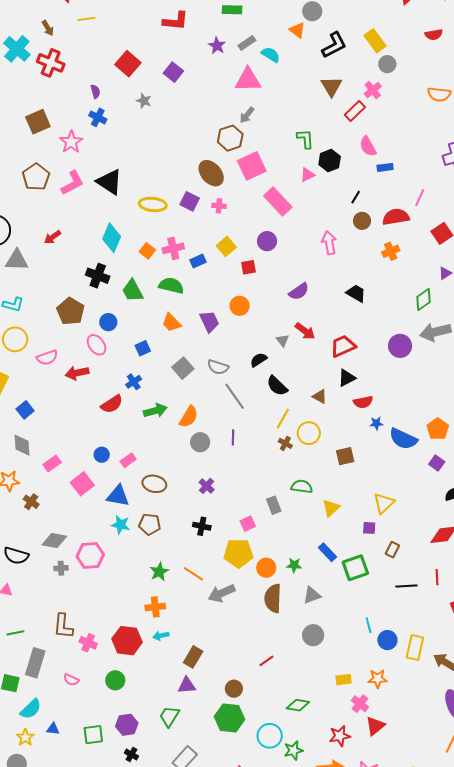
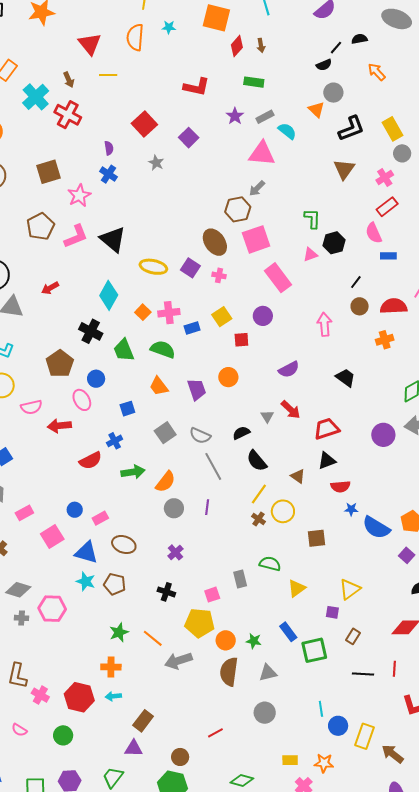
red rectangle: (355, 111) -> (387, 207), moved

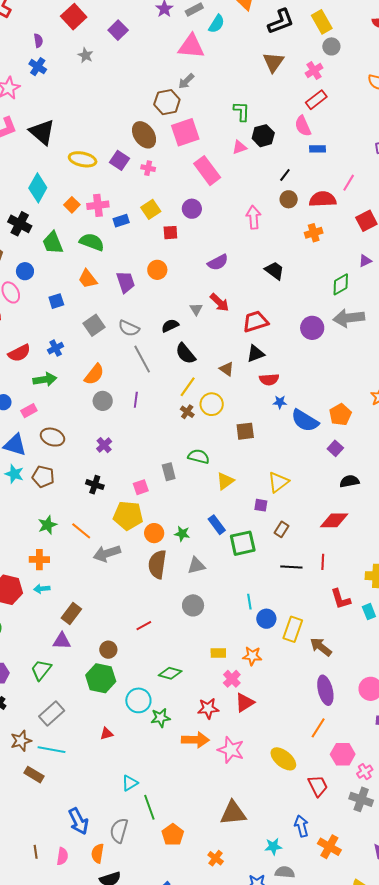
cyan semicircle: (287, 131) -> (217, 24), turned 84
blue cross: (115, 441) -> (56, 348), moved
green arrow: (133, 472) -> (45, 380), moved

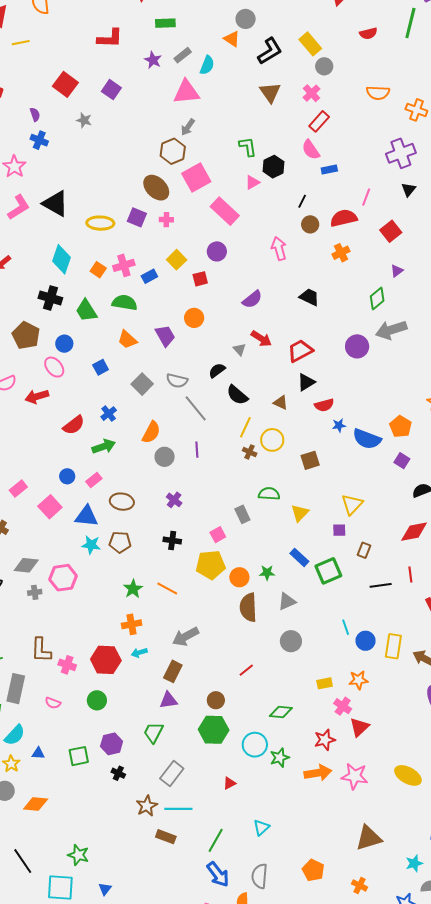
gray arrow: (107, 553) -> (186, 637), moved
green line: (149, 807) -> (216, 840), moved, turned 60

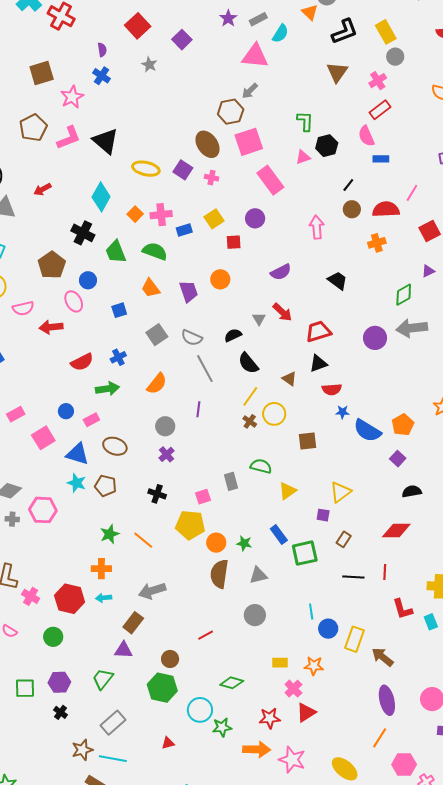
gray circle: (165, 457) -> (165, 426), moved

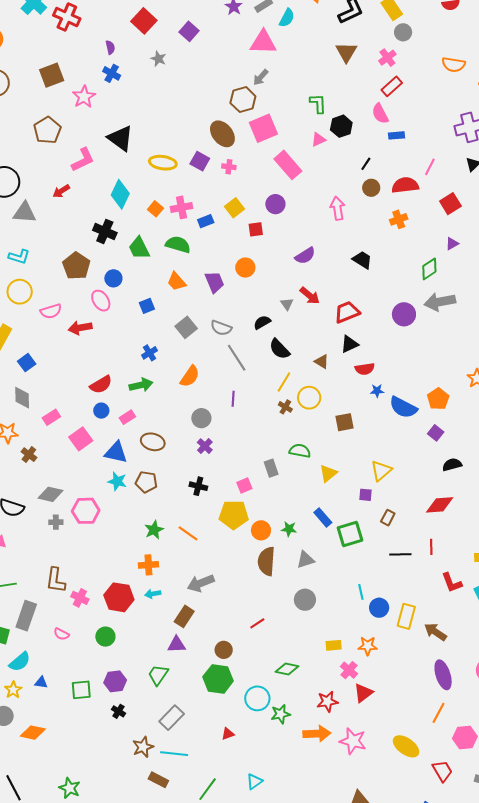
pink L-shape: (69, 138) -> (83, 160), moved
red semicircle: (82, 362) -> (101, 385), moved

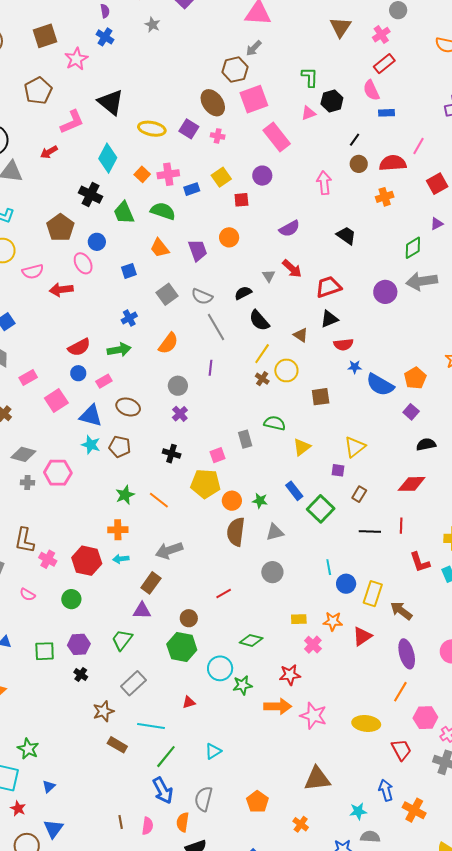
green square: (350, 534) -> (321, 509), turned -32
red triangle: (363, 693) -> (362, 636), moved
yellow ellipse: (406, 746) -> (366, 723), turned -32
cyan line: (174, 754) -> (151, 726), moved

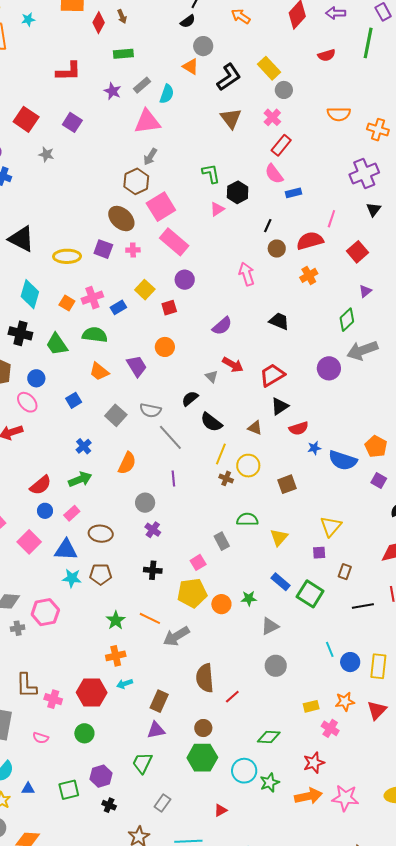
pink rectangle: (277, 137) -> (174, 242), moved
brown semicircle: (236, 532) -> (205, 678), moved
gray arrow: (169, 551) -> (176, 636), moved
gray rectangle: (133, 683) -> (162, 803), size x0.7

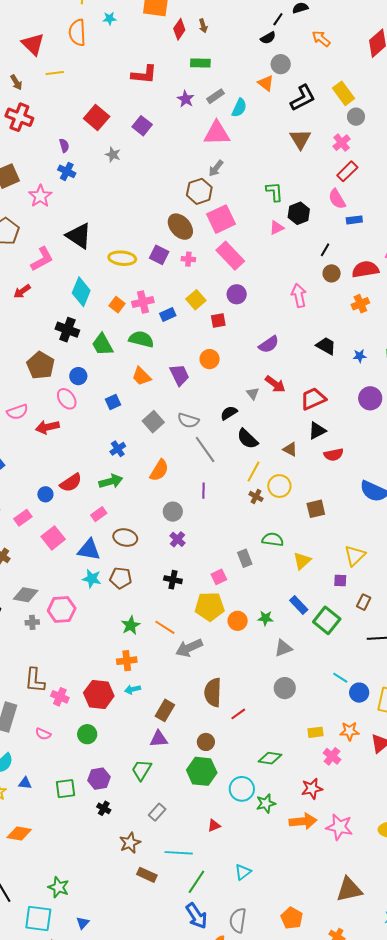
blue star: (314, 448) -> (360, 356), moved
blue circle: (45, 511) -> (45, 494), moved
cyan line: (330, 649) -> (340, 678), turned -42

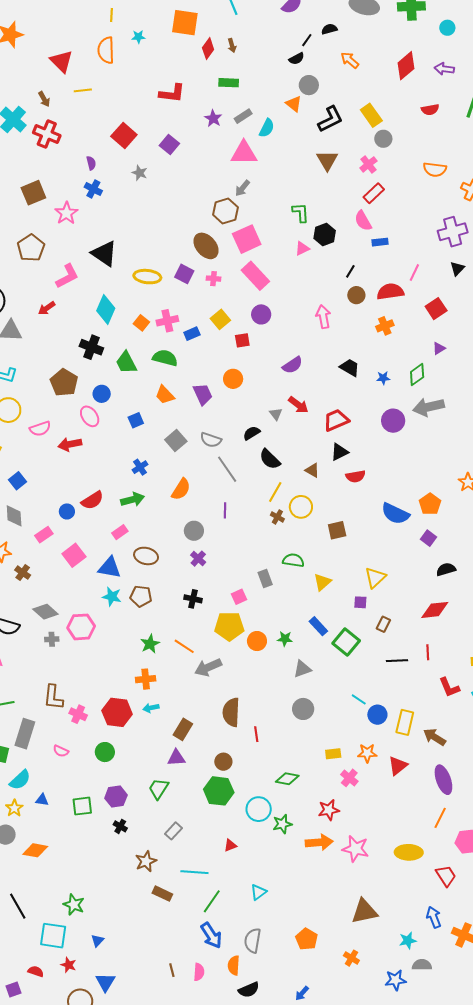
gray diamond: (26, 595) -> (45, 612), turned 30
red line: (238, 714) -> (256, 734), turned -63

